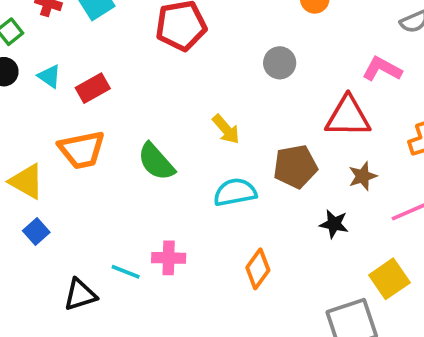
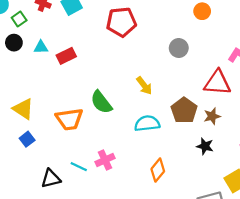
cyan triangle: (49, 76) -> (41, 47), turned -40
orange trapezoid: (82, 150) -> (69, 119), moved
brown pentagon: (295, 167) -> (184, 110), turned -30
brown star: (363, 176) -> (212, 116), moved
pink cross: (169, 258) -> (105, 160), turned -30

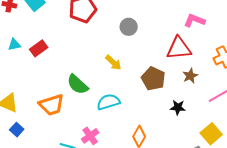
gray circle: (179, 48) -> (129, 27), moved
brown star: (212, 116) -> (190, 76), moved
cyan semicircle: (147, 123) -> (108, 102), moved

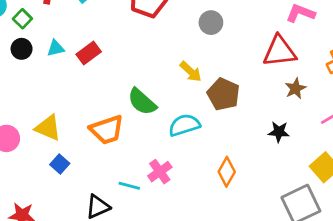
brown pentagon: (153, 79) -> (223, 94), moved

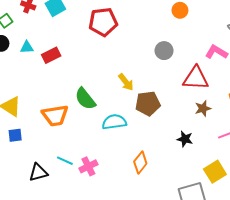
gray circle: (211, 23) -> (164, 51), moved
brown pentagon: (223, 94) -> (148, 103), turned 30
blue square: (60, 164) -> (15, 135), turned 32
pink cross: (160, 172) -> (88, 166), moved

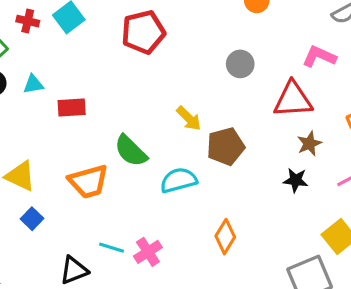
red rectangle: (51, 55) -> (72, 107), moved, turned 30
blue square: (15, 135) -> (32, 219), turned -32
black star: (185, 139) -> (296, 180), moved

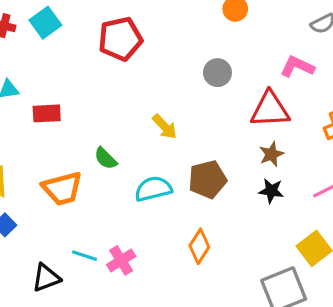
brown star: (309, 144) -> (271, 154), moved
brown pentagon: (226, 146) -> (208, 179), moved
green semicircle: (131, 151) -> (106, 158), size x0.7

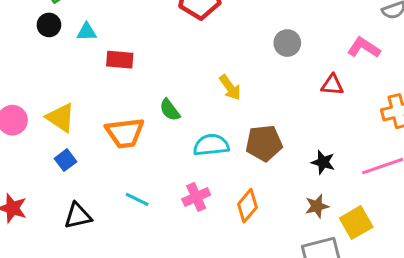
red triangle: (270, 109) -> (332, 85), size x0.6
brown star: (271, 154) -> (317, 206), moved
pink cross: (121, 260) -> (196, 197), moved
black triangle: (46, 278) -> (78, 216), moved

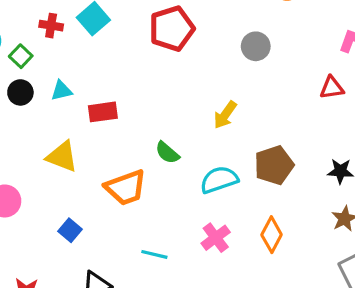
gray circle: (287, 43) -> (256, 46), moved
yellow arrow: (230, 87) -> (225, 115), turned 84
yellow triangle: (61, 118) -> (62, 157), moved

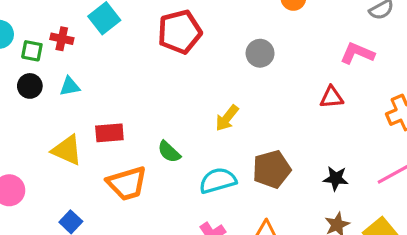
red cross: (51, 26) -> (62, 39), moved
green square: (21, 56) -> (32, 51), turned -35
red rectangle: (103, 112) -> (109, 133), moved

